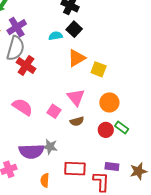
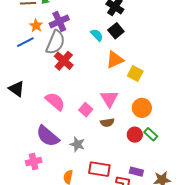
cyan semicircle: (56, 36) -> (97, 35), turned 48
purple semicircle: (31, 151) -> (48, 136), moved, turned 35

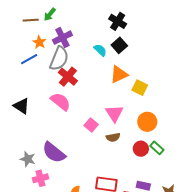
pink semicircle: (55, 101) -> (61, 102), moved
gray star: (77, 144) -> (28, 159), moved

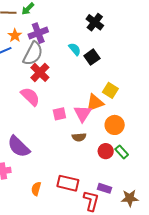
black square: (119, 45) -> (92, 57), moved
orange triangle: (119, 74) -> (95, 103), moved
pink square: (91, 125) -> (59, 114), moved, turned 32

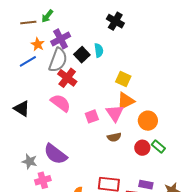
cyan semicircle: (75, 49) -> (99, 50), turned 40
black square: (92, 57) -> (82, 55), moved
yellow square: (110, 90) -> (123, 79), moved

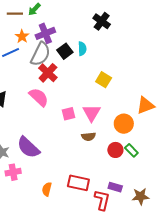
orange triangle: (126, 101) -> (145, 105), moved

